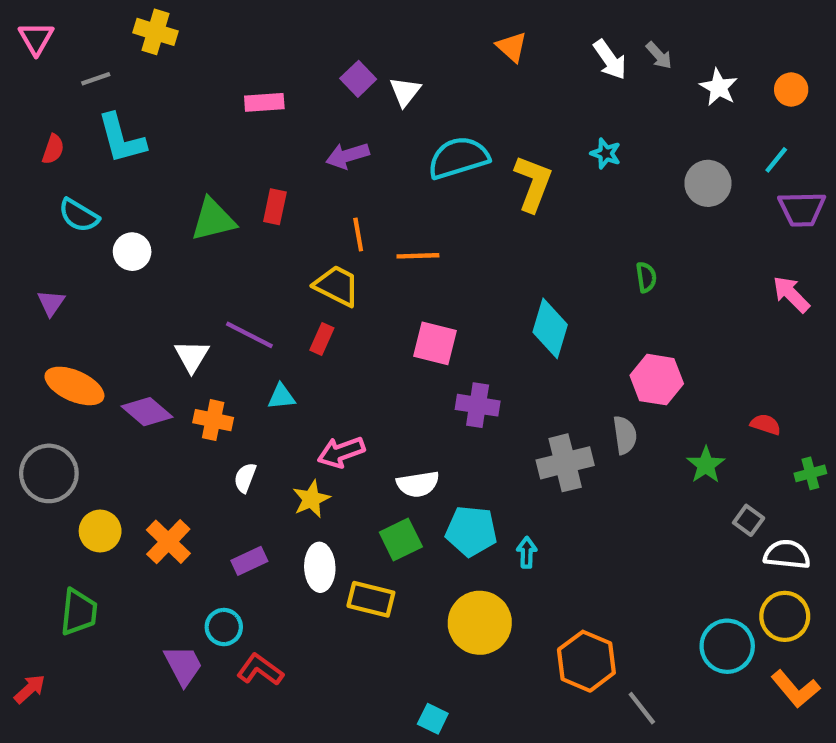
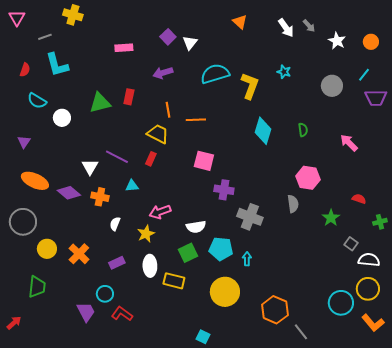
pink arrow: (791, 294) -> (349, 143), moved
cyan diamond: (550, 328) -> (263, 131), moved
gray cross: (565, 463) -> (250, 217), moved, turned 35

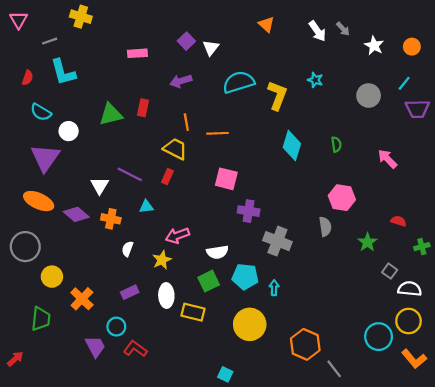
purple triangle: (24, 142) -> (45, 158), moved, size x2.0
orange cross: (79, 254) -> (82, 299), moved

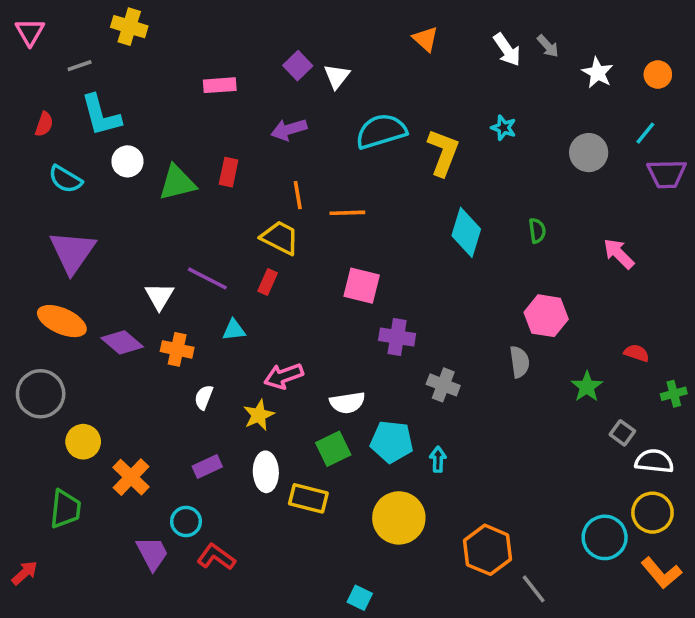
white circle: (69, 131) -> (127, 161), moved
gray cross: (277, 241) -> (443, 385), size x0.7

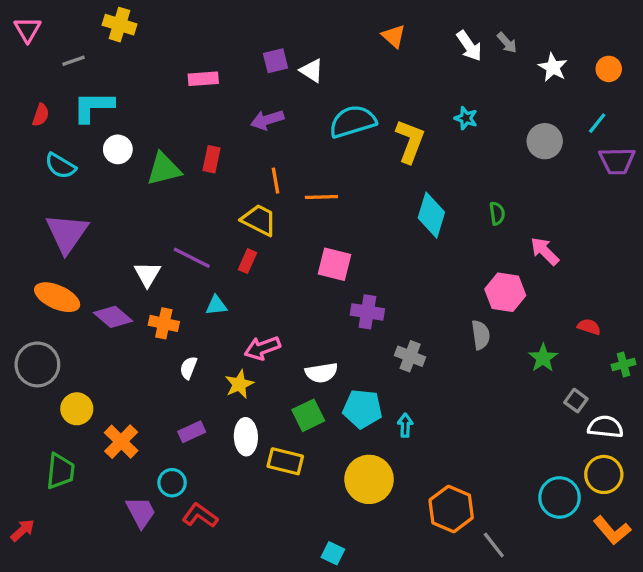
purple square: (298, 66) -> (275, 61), turned 30
white triangle: (337, 76) -> (312, 71), turned -35
cyan L-shape: (101, 115) -> (93, 107), turned 105
pink arrow: (619, 254) -> (545, 251), moved

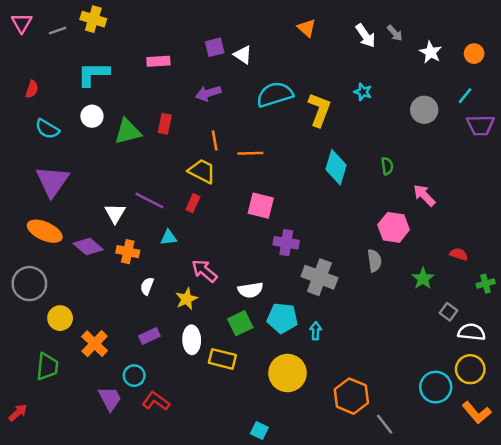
gray line: (74, 61) -> (57, 31), moved
cyan L-shape: (93, 107) -> (93, 74), moved
pink arrow: (262, 348) -> (204, 271), turned 60
gray cross: (410, 356) -> (319, 277), size x1.5

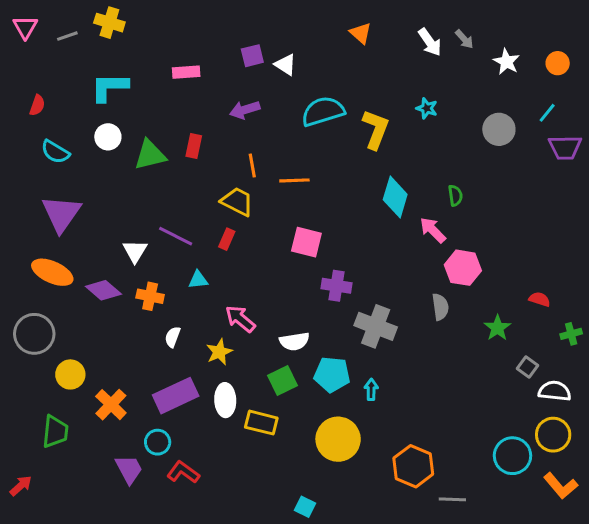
pink arrow: (424, 195) -> (433, 230), moved
purple rectangle: (149, 336) -> (176, 396), size x1.8
gray line: (385, 424) -> (452, 499), turned -50

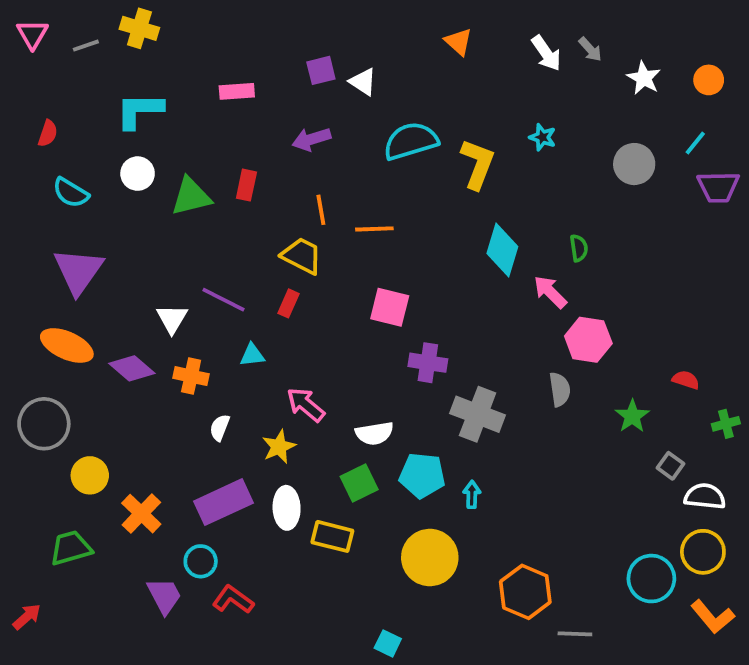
green trapezoid: (55, 432) -> (71, 548), turned -112

